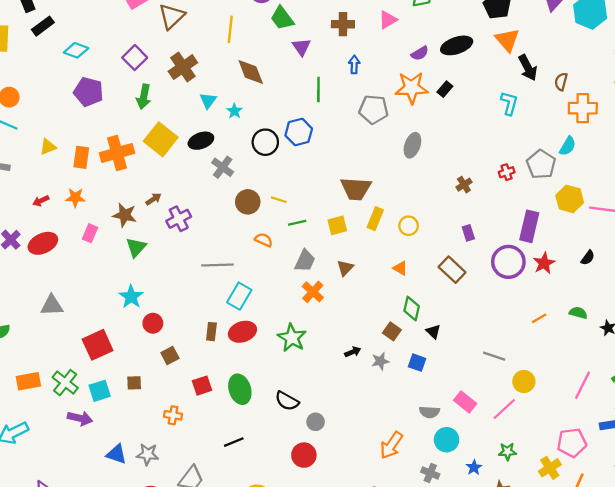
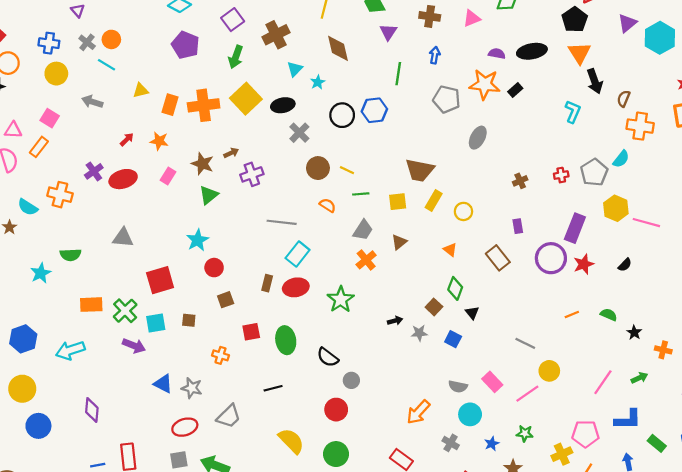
purple semicircle: (420, 53) -> (497, 54), turned -147
red arrow: (41, 201) -> (127, 139), turned 152

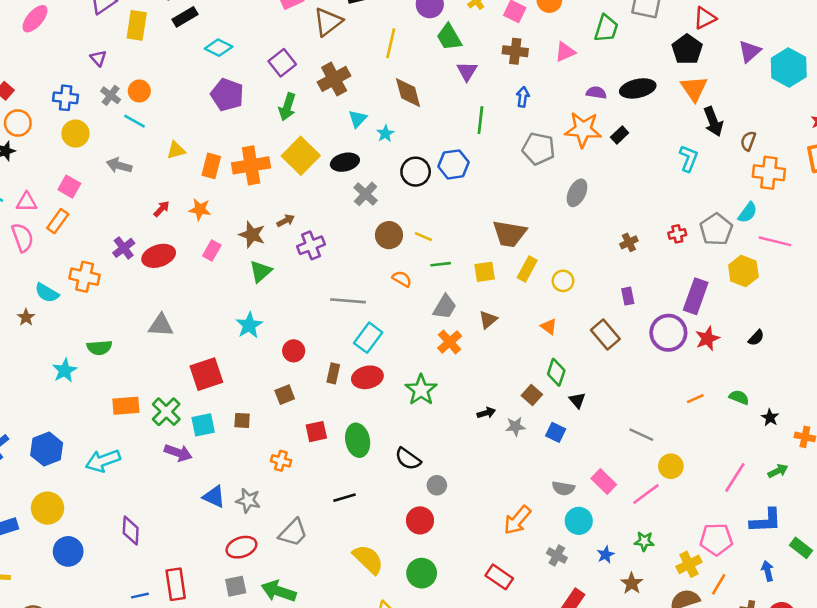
pink line: (646, 223) -> (775, 241), moved
red circle: (214, 268) -> (294, 351), moved

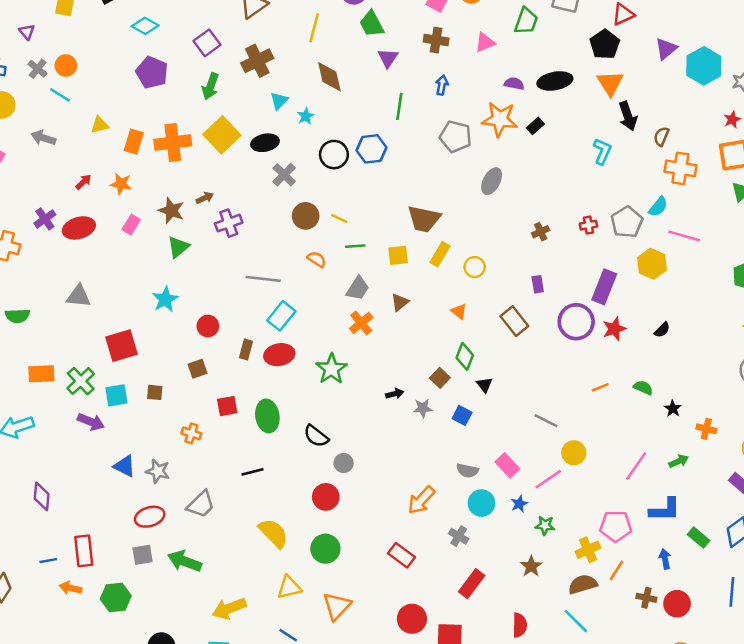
blue star: (606, 555) -> (519, 504), moved

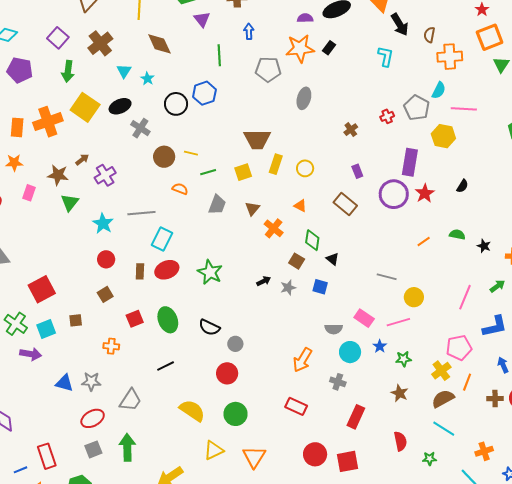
cyan star: (165, 299) -> (103, 223), moved
orange cross: (361, 323) -> (274, 228), moved
pink line: (548, 479) -> (398, 322), turned 30
green arrow: (185, 561) -> (127, 447), turned 80

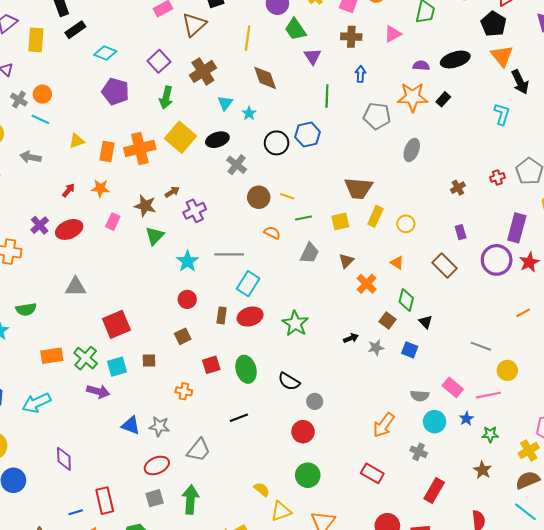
yellow semicircle: (192, 411) -> (262, 489), moved, size x0.6

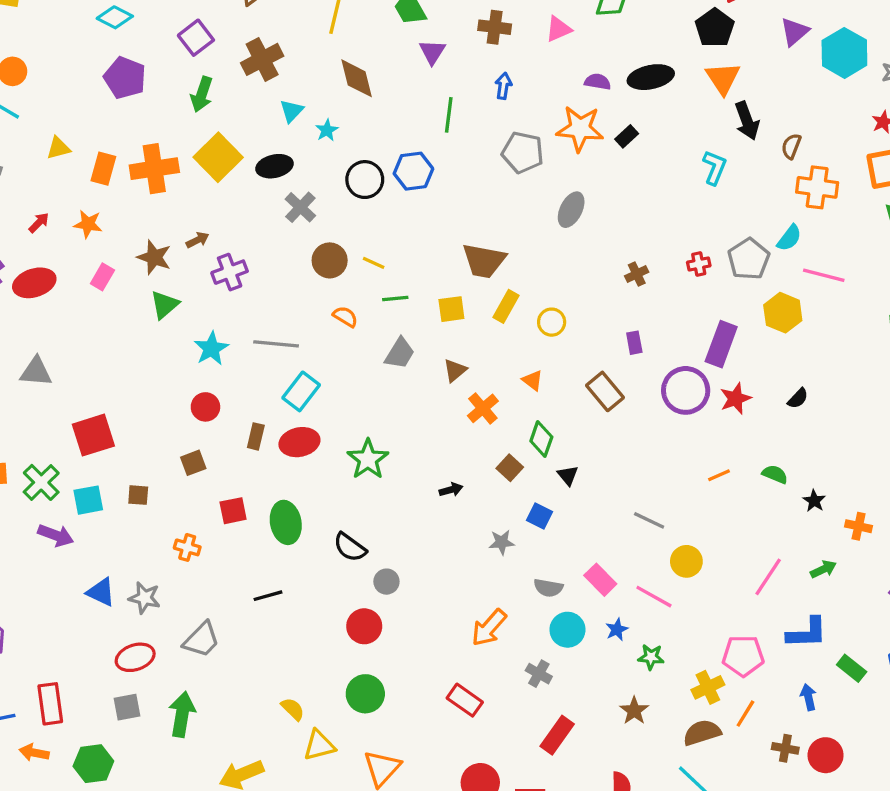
gray star: (376, 348) -> (502, 542), moved
pink line: (488, 395) -> (654, 597), turned 35

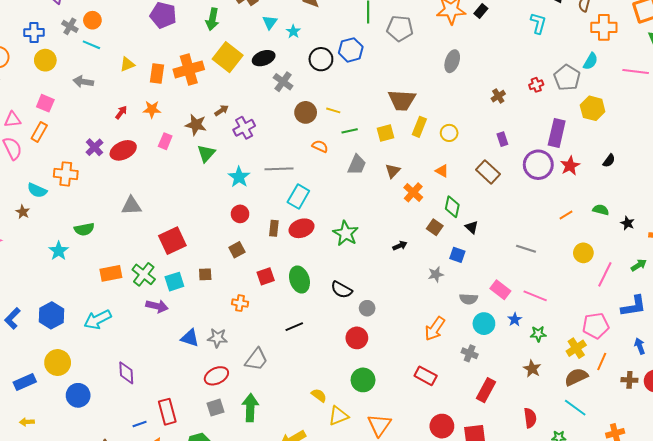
gray pentagon: (523, 152) -> (400, 28), moved
pink line: (824, 275) -> (636, 71), moved
yellow circle: (686, 561) -> (583, 253), moved

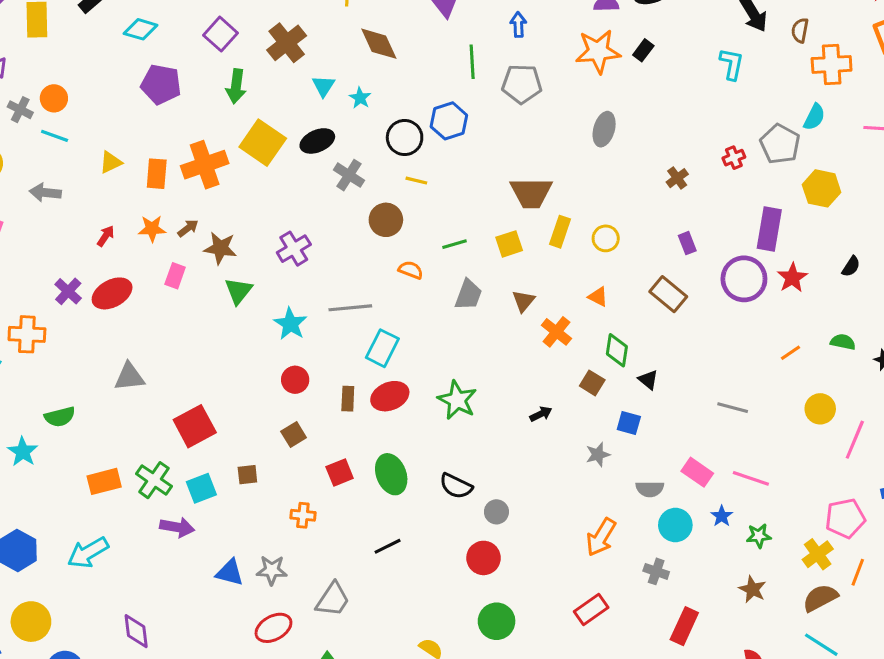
brown arrow: (222, 110) -> (188, 228), moved
yellow line: (333, 110) -> (416, 181), moved
red rectangle: (426, 376) -> (591, 610), turned -60

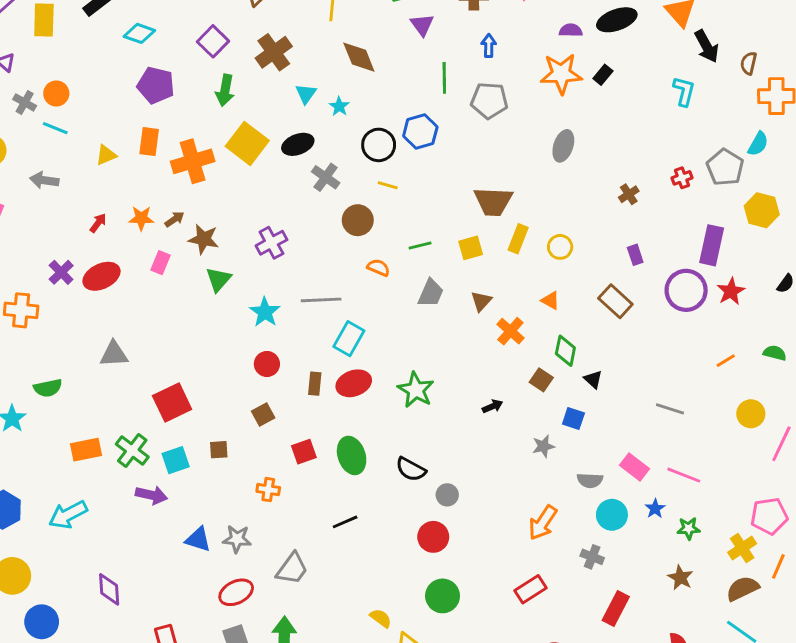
orange rectangle: (157, 174) -> (149, 142), moved

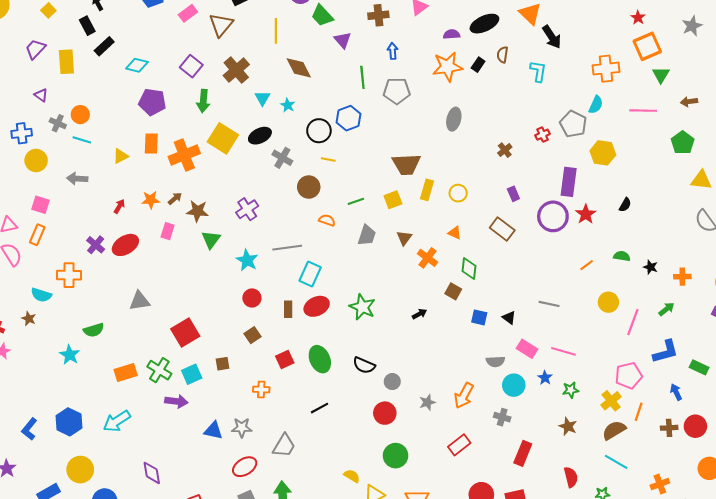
brown semicircle: (749, 63) -> (503, 55), moved
black triangle: (593, 379) -> (509, 318), moved
gray star: (543, 446) -> (427, 402), moved

